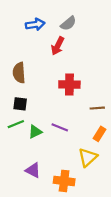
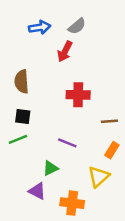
green triangle: (35, 132) -> (50, 168), moved

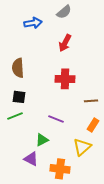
gray semicircle: (77, 26) -> (64, 12), moved
red arrow: (65, 51) -> (65, 43), moved

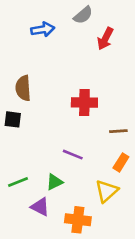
red arrow: (65, 43) -> (105, 39), moved
black square: (19, 97) -> (13, 119), moved
green line: (15, 116) -> (18, 182), moved

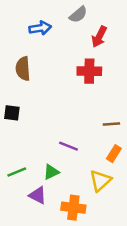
brown semicircle: (23, 88) -> (23, 69), moved
red cross: (84, 102) -> (89, 71), moved

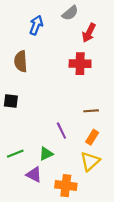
blue arrow: (40, 28) -> (36, 25), turned -60
brown line: (111, 124) -> (91, 111), moved
purple line: (68, 146) -> (61, 131), turned 42
orange rectangle: (114, 154) -> (92, 137), moved

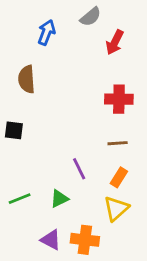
red cross: (80, 64) -> (119, 99), moved
purple triangle: (34, 175) -> (51, 240), moved

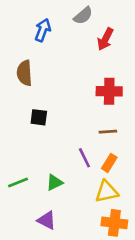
black square: (14, 130) -> (39, 117), moved
purple line: (79, 169) -> (84, 158), moved
yellow triangle: (116, 209) -> (107, 192), turned 30
orange cross: (85, 240) -> (114, 223), moved

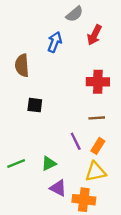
blue arrow: (43, 30) -> (55, 42), moved
purple triangle: (47, 220) -> (58, 188), moved
orange cross: (114, 223) -> (84, 200), moved

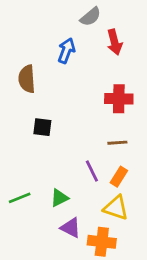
red arrow: (94, 35) -> (115, 42), turned -42
yellow triangle: (96, 172) -> (116, 208), turned 30

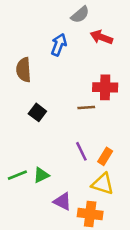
red arrow: (115, 42) -> (101, 37), turned 125
black square: (42, 127) -> (37, 112), turned 30
brown line: (117, 143) -> (86, 107), moved
green triangle: (59, 198) -> (41, 175), moved

